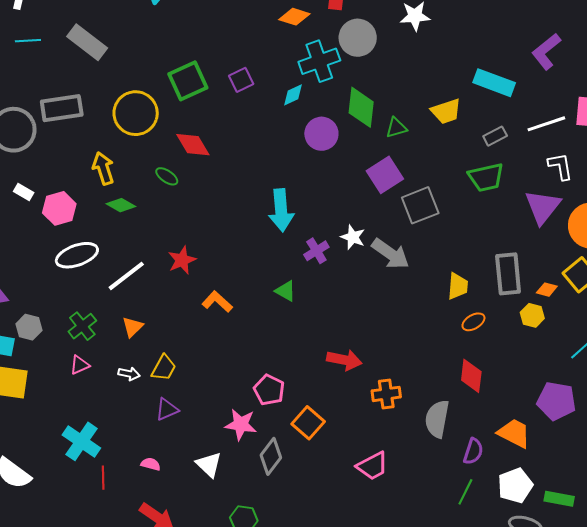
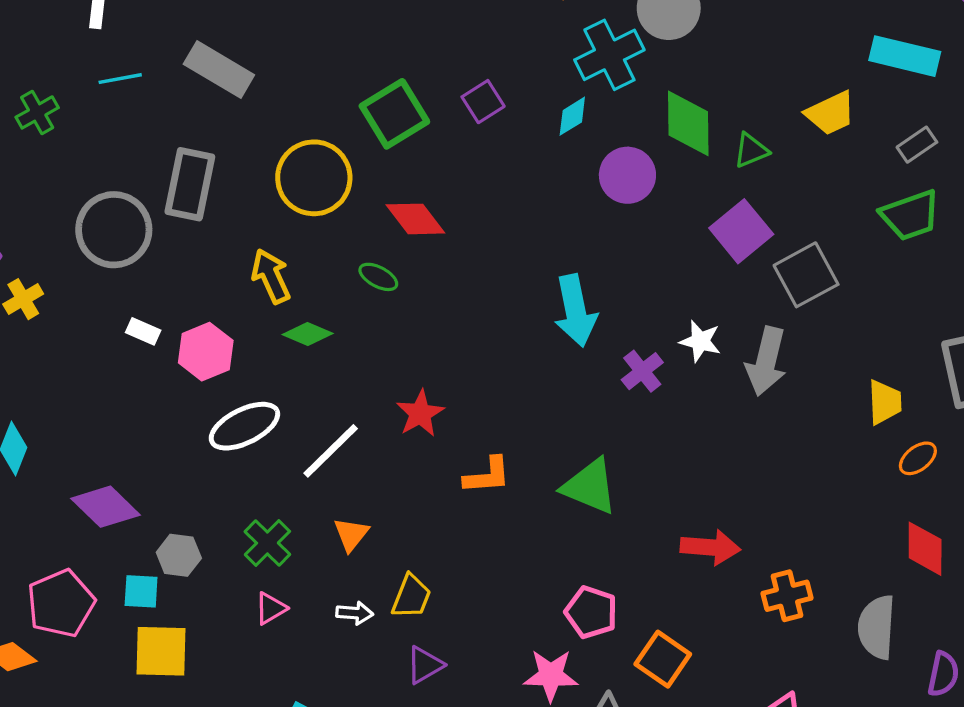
gray rectangle: (62, 108) -> (190, 184), turned -63
gray arrow: (390, 254) -> (766, 361), turned 75
green triangle: (286, 291) -> (590, 486), moved, size x1.6
orange L-shape: (217, 302) -> (487, 476), turned 140

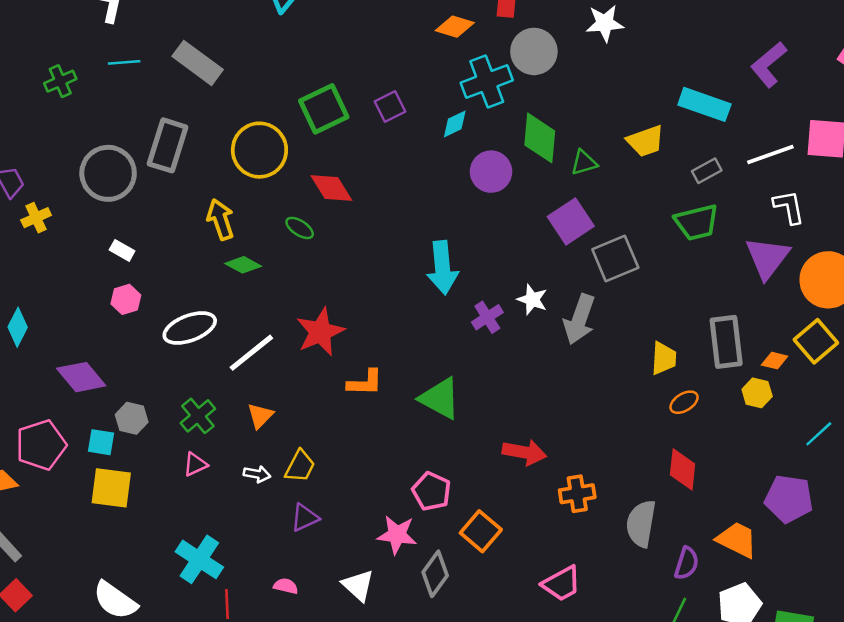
pink hexagon: (206, 352) -> (126, 299), moved, size x0.7
red star: (420, 413) -> (320, 332), size x1.4

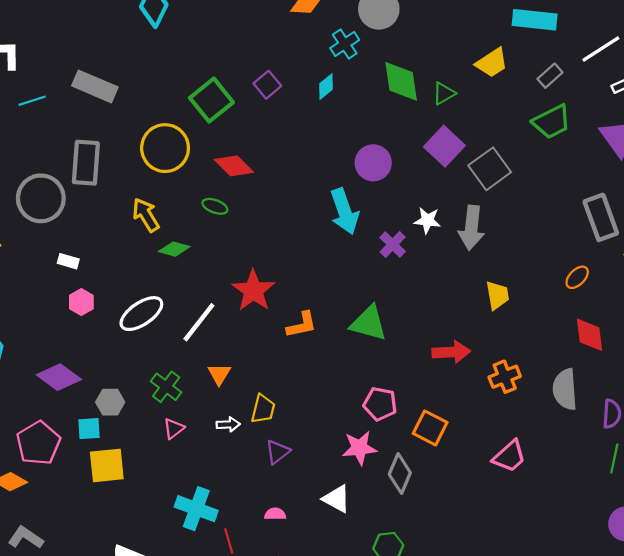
cyan cross: (487, 81) -> (345, 44), size x0.7
purple circle: (491, 172) -> (373, 163), moved
yellow trapezoid: (664, 358) -> (497, 295), moved

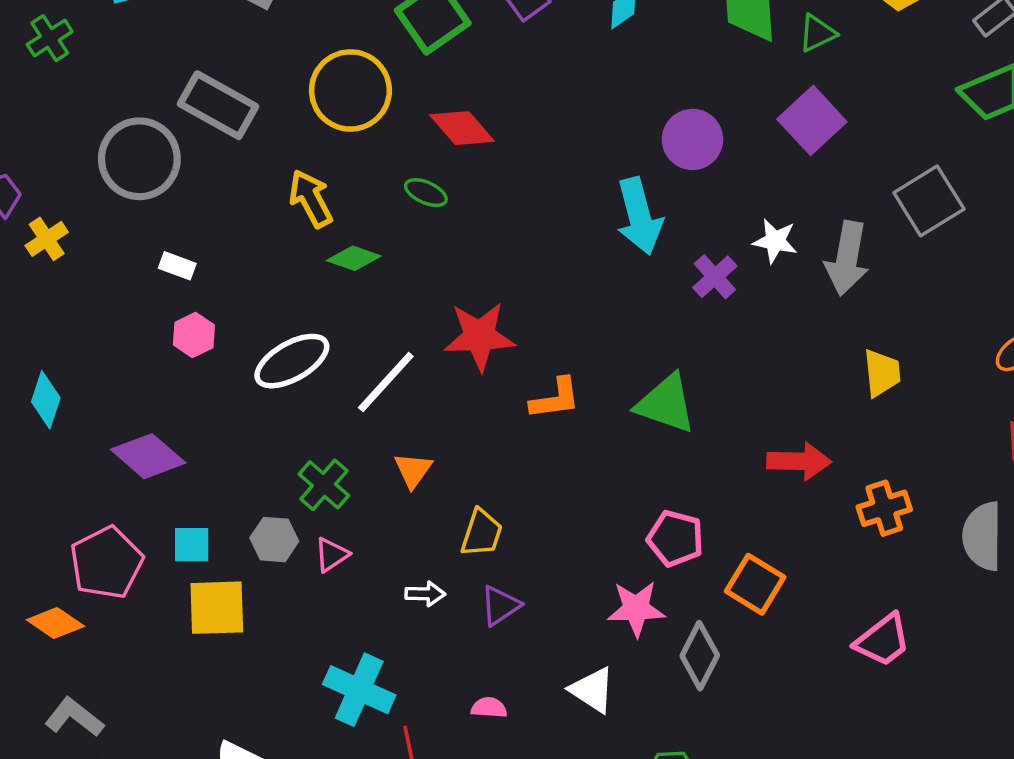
gray rectangle: (86, 163) -> (218, 105), turned -69
gray square: (490, 169) -> (929, 201), moved
red star: (253, 291) -> (480, 336), turned 30
gray hexagon: (110, 402) -> (274, 540), moved
white arrow: (228, 424) -> (425, 594), moved

